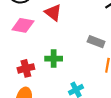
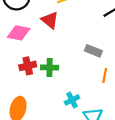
red cross: (26, 68) -> (28, 66), moved

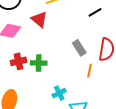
gray rectangle: (93, 51) -> (79, 48), turned 35

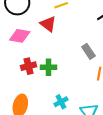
cyan cross: (59, 93) -> (61, 102), moved

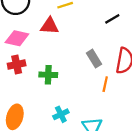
red triangle: (48, 24) -> (50, 26), turned -36
red cross: (29, 66) -> (17, 65), moved

